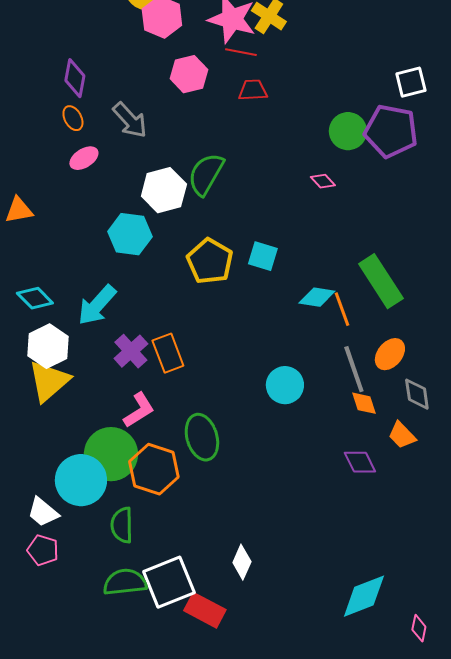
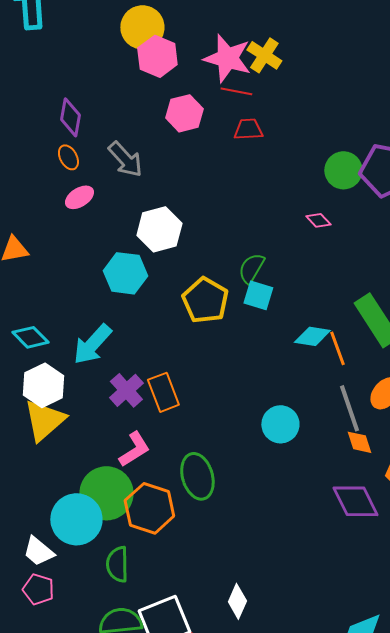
green semicircle: (206, 174) -> (251, 268), moved, size x0.7
purple diamond: (360, 462) -> (355, 501), size x1.4

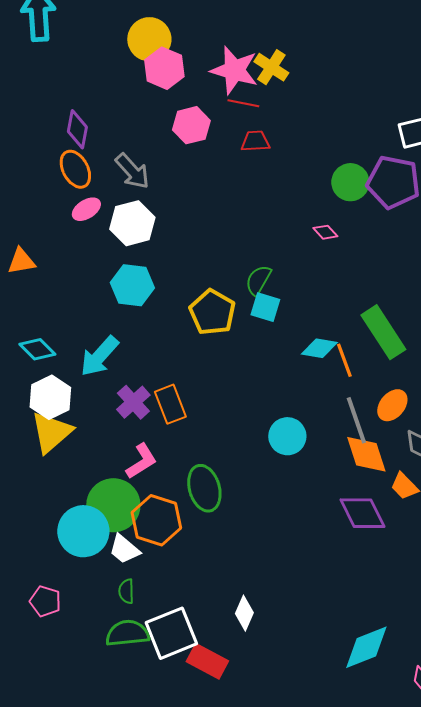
orange ellipse: (68, 157) -> (75, 169), size x1.5
white hexagon: (159, 229) -> (132, 223), moved
orange diamond: (359, 442) -> (366, 454), size x1.6
white trapezoid: (38, 551) -> (124, 549), moved
green semicircle: (117, 564) -> (126, 591), moved, size x0.7

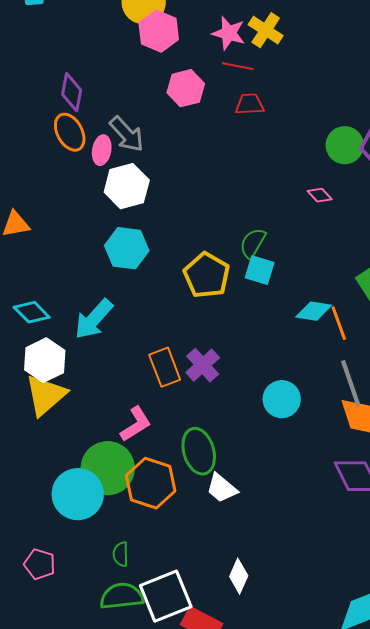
pink star: (234, 70) -> (229, 33), size x0.7
pink ellipse: (86, 209) -> (102, 150), moved, turned -48
purple cross: (133, 402) -> (203, 365), moved
white trapezoid: (124, 549) -> (222, 488), moved

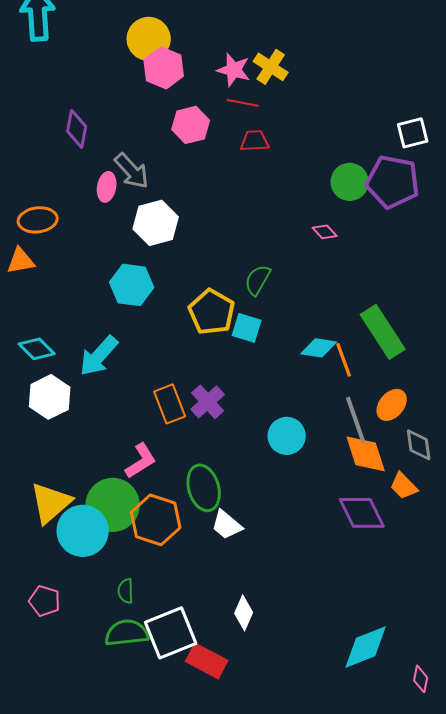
orange ellipse: (70, 132) -> (38, 220), moved, turned -69
white hexagon: (127, 186) -> (156, 223), moved
cyan square: (260, 270) -> (247, 328), moved
yellow triangle: (46, 395) -> (51, 503), moved

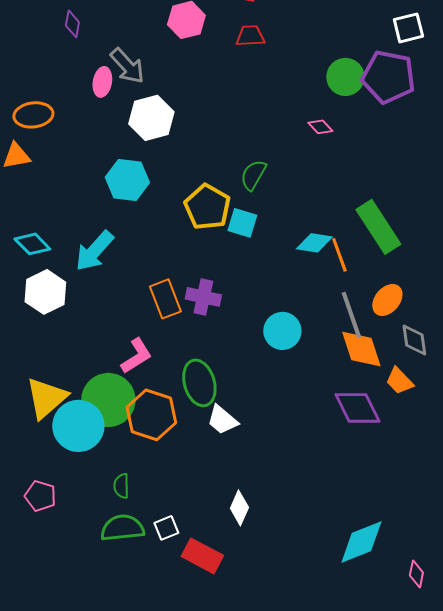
purple diamond: (77, 129) -> (72, 24), size x0.7
purple cross: (208, 402) -> (203, 297), turned -36
white square: (171, 633) -> (166, 528), size x0.5

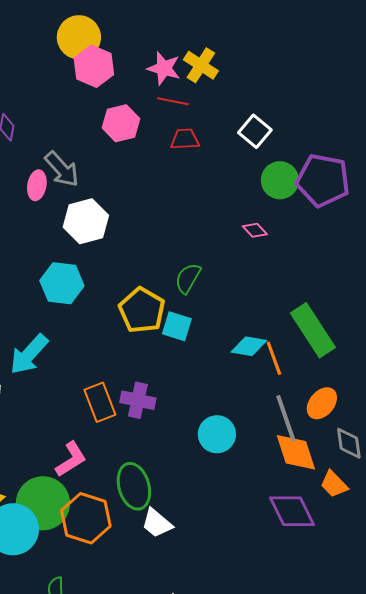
white square: (408, 28) -> (255, 131), moved, turned -36

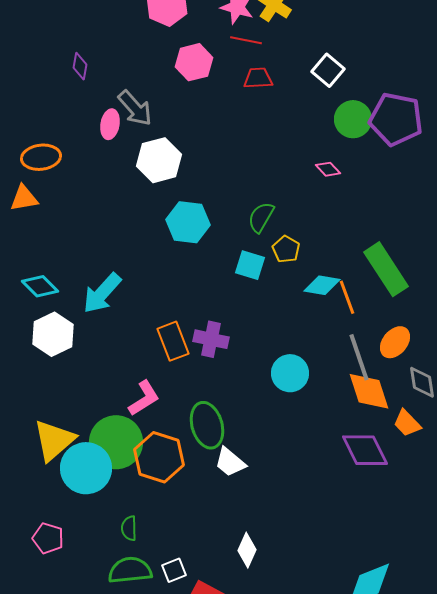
cyan hexagon: (62, 283) -> (188, 222), moved
yellow pentagon: (142, 310) -> (286, 249), moved, size x0.6

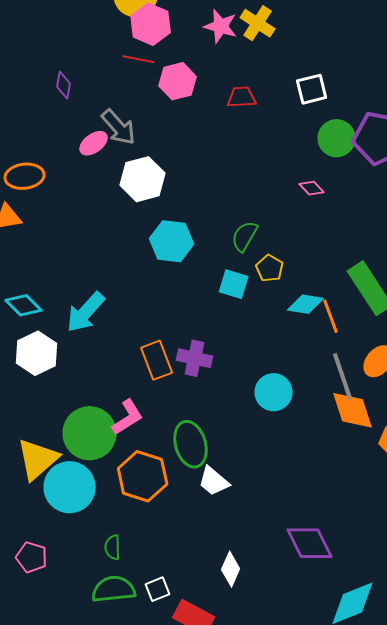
red line: (246, 40) -> (139, 59), moved
white square: (328, 70) -> (312, 89), turned 36
pink ellipse: (110, 124) -> (94, 143), turned 44
green circle: (116, 442) -> (90, 433), moved
purple diamond: (365, 450) -> (310, 543), moved

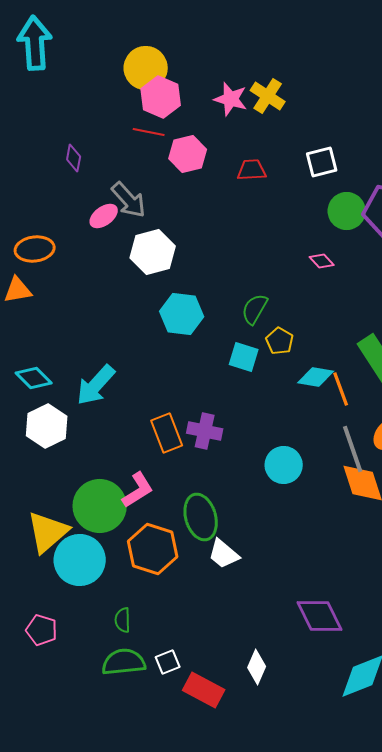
white diamond: (231, 569) -> (257, 667), moved

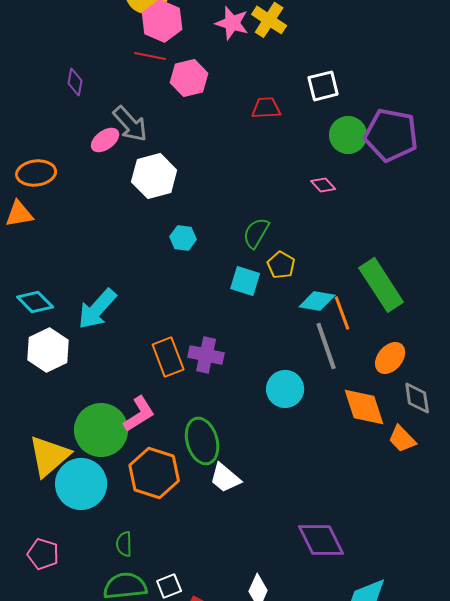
red trapezoid: (252, 170) -> (266, 108), moved
cyan hexagon: (182, 314) -> (183, 238), size x0.6
gray line: (353, 449) -> (326, 346), moved

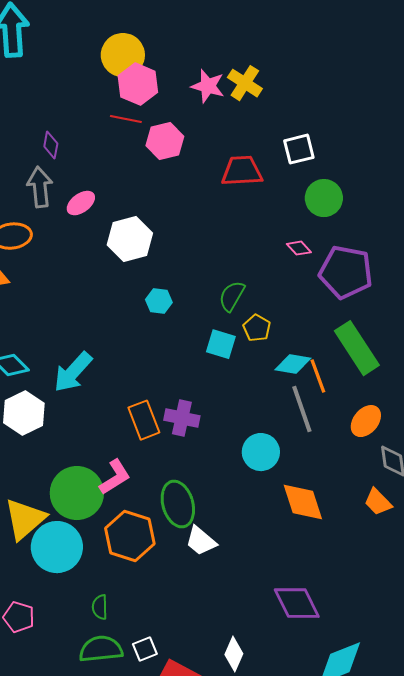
red trapezoid: (266, 108) -> (242, 171), size x1.4
gray arrow: (130, 124) -> (40, 187), moved, turned -144
purple pentagon: (391, 135) -> (346, 272), moved
orange diamond: (364, 407) -> (303, 502), moved

